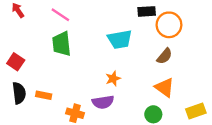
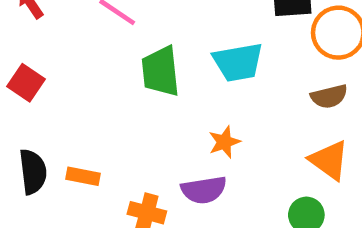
green trapezoid: (62, 44) -> (161, 71), moved
brown semicircle: (165, 56) -> (329, 96), turned 36
red square: (16, 62) -> (26, 83), moved

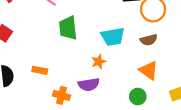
cyan trapezoid: (238, 62) -> (113, 37), moved
orange rectangle: (83, 176) -> (40, 70), moved

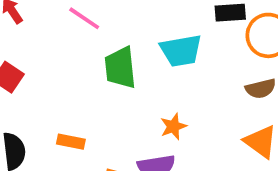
cyan trapezoid: (113, 37) -> (181, 51), moved

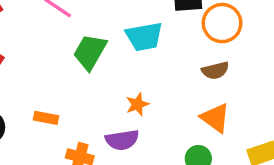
green trapezoid: (120, 68) -> (90, 52), turned 36

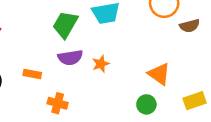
brown semicircle: (215, 70) -> (190, 26), moved
purple semicircle: (122, 140) -> (70, 57), moved

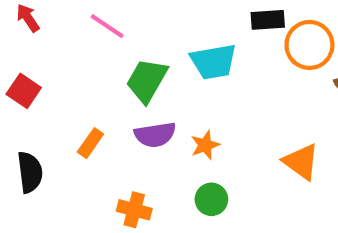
orange rectangle: (32, 74) -> (90, 143), moved, turned -66
green circle: (146, 104) -> (211, 199), moved

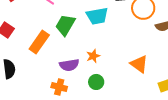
purple semicircle: (155, 135) -> (69, 65), moved
orange rectangle: (90, 143) -> (39, 42), moved, size x1.6

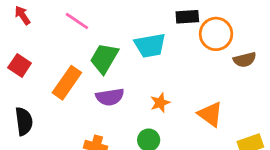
orange star: (93, 56) -> (160, 103), moved
purple semicircle: (69, 65) -> (110, 97), moved

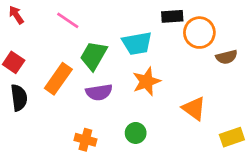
orange star: (160, 103) -> (146, 81), moved, size x1.5
black semicircle: (24, 121) -> (19, 98), moved

